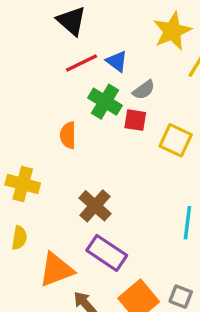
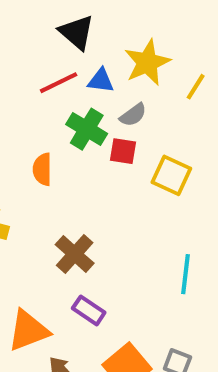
black triangle: (71, 21) -> (77, 32), moved
yellow star: (172, 31) -> (147, 62), moved
blue triangle: (117, 61) -> (101, 81), turned -30
purple rectangle: (107, 253) -> (89, 310), size x0.7

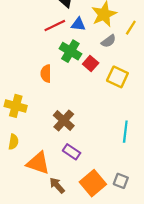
gray semicircle: (133, 115) -> (108, 41), moved
red square: (123, 151) -> (91, 63), turned 32
orange triangle: (28, 331) -> (38, 163), turned 40

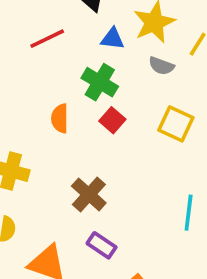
red line: (55, 25) -> (47, 39), moved
gray semicircle: (108, 41) -> (161, 66), turned 56
red square: (91, 63) -> (112, 120), moved

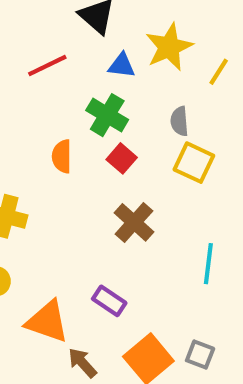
gray semicircle: (161, 66) -> (179, 121), moved, turned 65
brown cross: (89, 195) -> (134, 222), moved

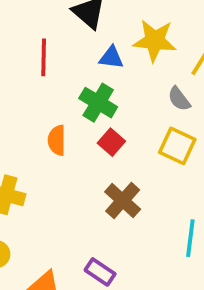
yellow star: (169, 47) -> (155, 41), turned 30
red line: (47, 66) -> (44, 57), turned -63
gray semicircle: (179, 121) -> (179, 99), moved, turned -32

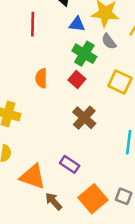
gray semicircle: (179, 99) -> (109, 41), moved
green cross: (98, 103) -> (84, 54), moved

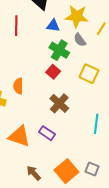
orange semicircle: (41, 78) -> (18, 86), moved
purple rectangle: (70, 164) -> (47, 133), moved
orange triangle: (33, 177) -> (19, 136), moved

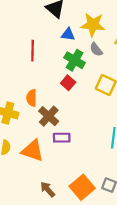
red line: (16, 26) -> (33, 51), moved
brown cross: (59, 103) -> (49, 116), moved
purple rectangle: (47, 133) -> (62, 138), moved, turned -35

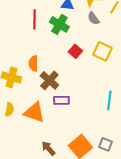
green cross: (75, 60) -> (59, 24), moved
red square: (68, 83) -> (75, 51), moved

